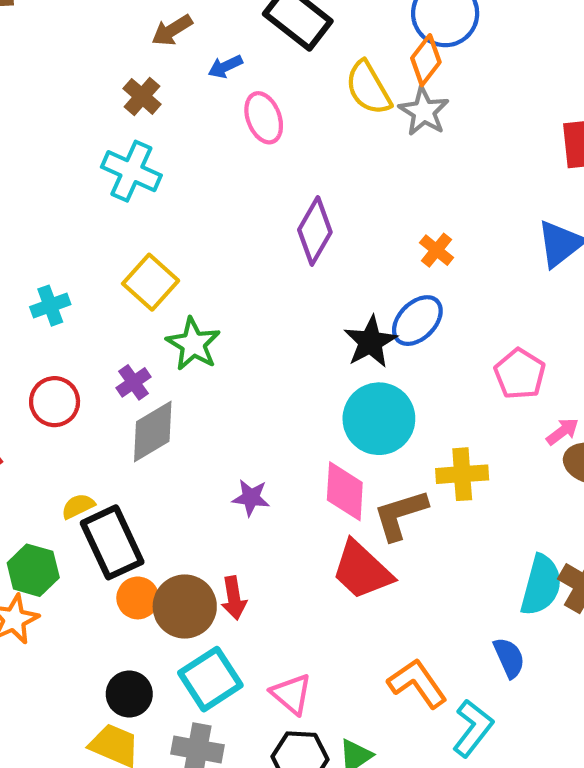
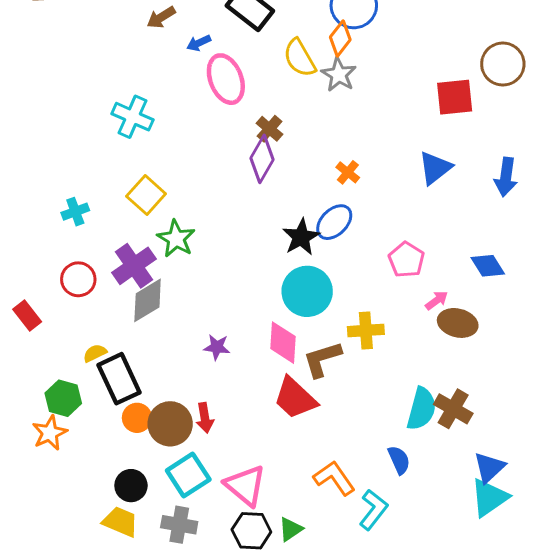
brown cross: (142, 96) -> (269, 129), moved
pink ellipse: (264, 118) -> (226, 79), size x1.4
purple cross: (134, 382) -> (134, 266), size x1.8
pink triangle: (291, 694) -> (245, 486), size x1.4

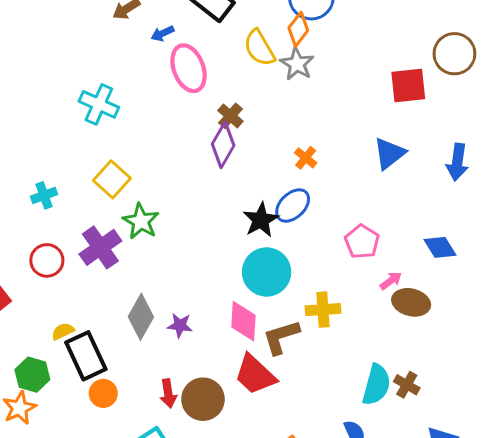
gray diamond: (148, 300) -> (141, 317), moved, turned -30
brown cross: (453, 409) -> (407, 385), size x0.7
brown circle: (170, 424) -> (203, 399), moved

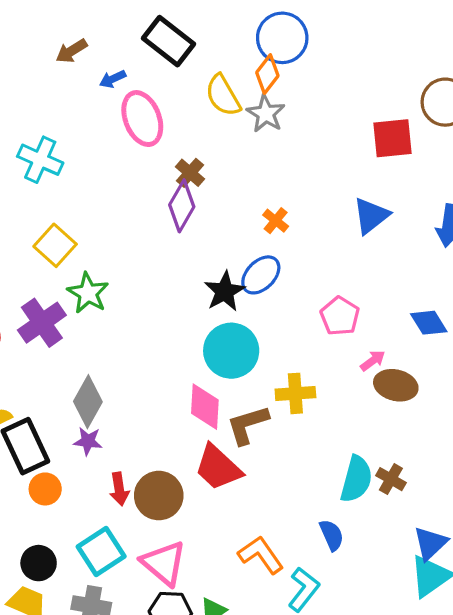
purple star: (180, 325) -> (88, 441), moved

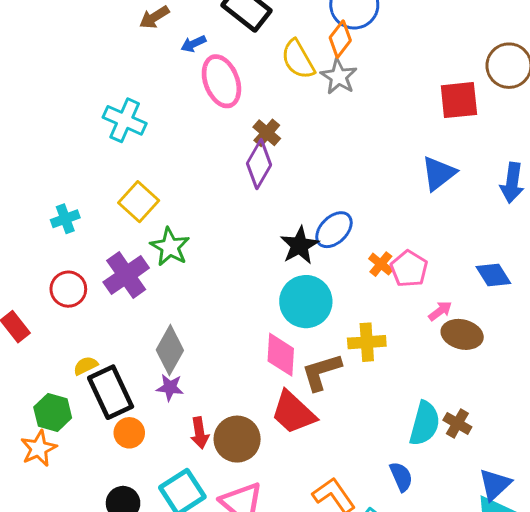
orange cross: (276, 221) -> (381, 264), moved

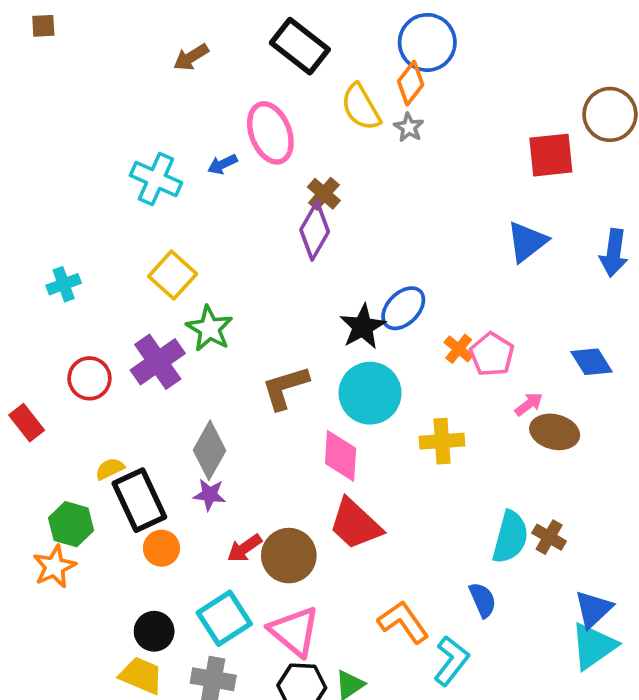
blue arrow: (193, 44) -> (222, 164), moved
gray star: (339, 77) -> (409, 127), size x0.7
cyan cross: (65, 219) -> (64, 284), moved
brown L-shape: (321, 372) -> (285, 388), moved
red arrow: (200, 433) -> (245, 548), turned 64

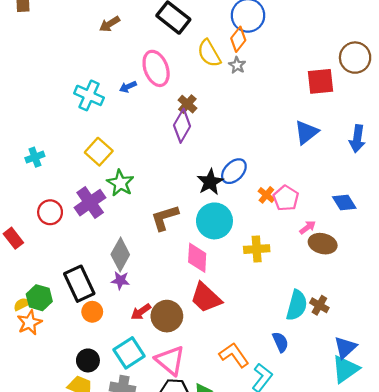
yellow semicircle: (110, 469) -> (22, 304), moved

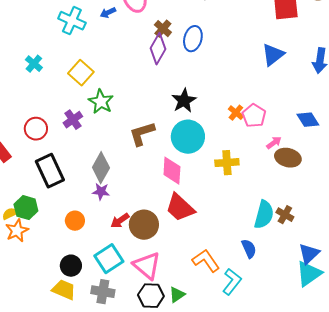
cyan cross: (35, 157) -> (34, 64), moved, turned -30
blue ellipse: (234, 171) -> (193, 39), moved, turned -30
purple cross: (90, 203) -> (73, 120), size x0.7
black rectangle: (79, 284) -> (50, 171), moved

